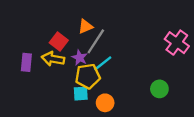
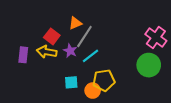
yellow pentagon: (88, 76) -> (104, 80), moved
green circle: (159, 89) -> (149, 65), moved, size x1.5

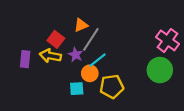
orange circle: (93, 91) -> (90, 73), moved

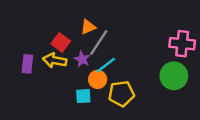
pink cross: (168, 40) -> (182, 44), turned -30

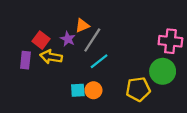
red square: (61, 42) -> (41, 40), moved
purple star: (82, 59) -> (68, 39), moved
orange circle: (98, 79) -> (93, 90), moved
yellow pentagon: (121, 94) -> (138, 89), moved

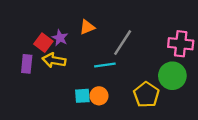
purple star: (68, 39) -> (60, 38), moved
gray line: (92, 40) -> (123, 43), moved
cyan line: (99, 61) -> (105, 65), turned 30
yellow pentagon: (138, 89) -> (146, 95), turned -30

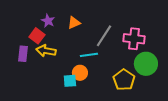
purple star: (60, 38) -> (48, 21), moved
pink cross: (181, 44) -> (134, 39), moved
orange circle: (99, 96) -> (80, 73), moved

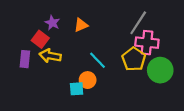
gray line: (104, 36) -> (138, 23), moved
cyan line: (89, 55) -> (97, 60), turned 54
yellow pentagon: (124, 80) -> (134, 59), moved

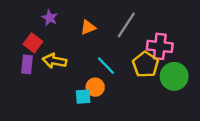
purple star: (52, 23) -> (50, 18), moved
gray line: (138, 23) -> (126, 25), moved
red square: (40, 39) -> (33, 43), moved

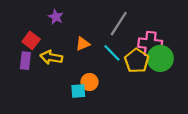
purple star: (50, 18) -> (56, 17), moved
orange triangle: (88, 27) -> (83, 44), moved
cyan line: (106, 66) -> (112, 53), moved
green circle: (174, 76) -> (160, 58), moved

